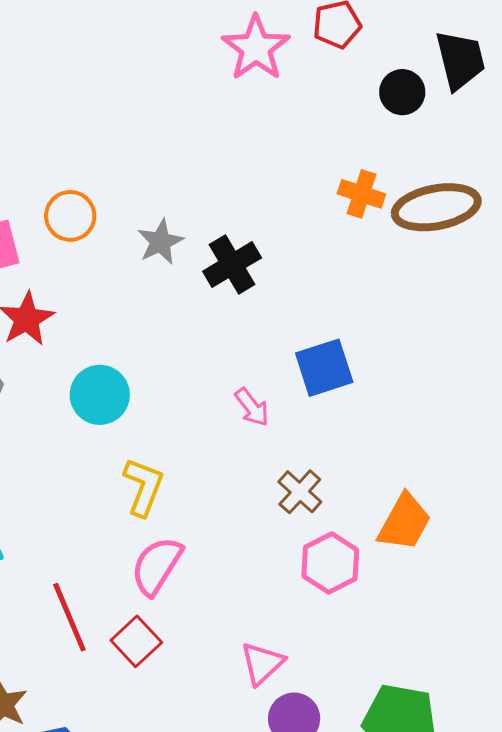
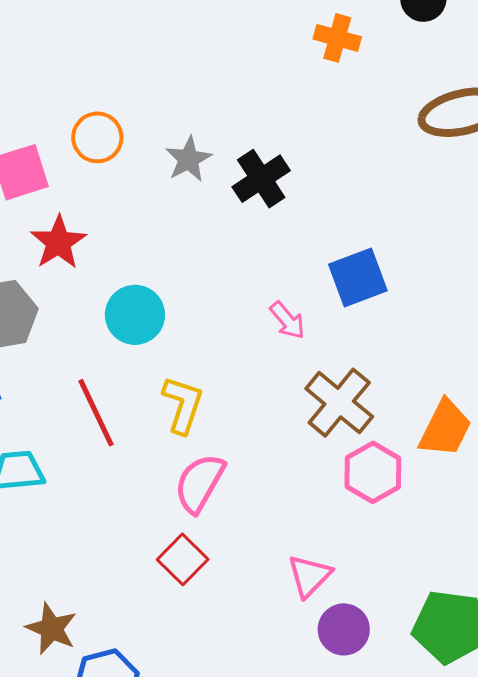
orange cross: (361, 194) -> (337, 38), moved
brown cross: (300, 492) -> (339, 403), size x1.5
red line: (69, 617) -> (96, 413), moved

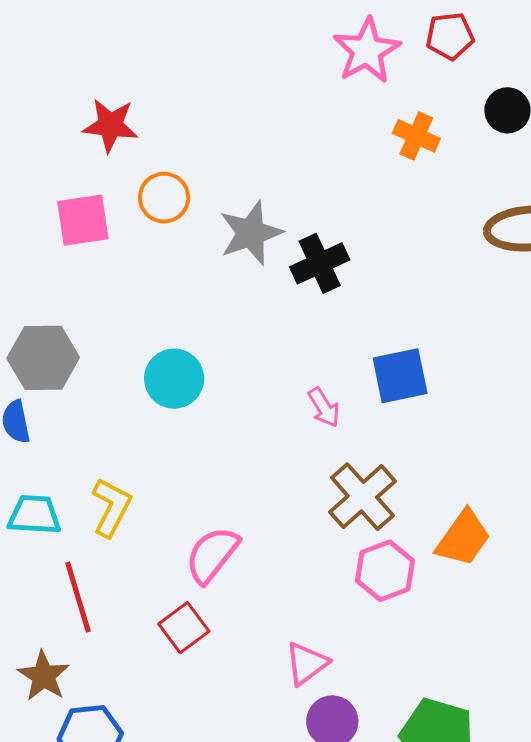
gray star: (189, 159) -> (251, 233), size x1.4
red star: (58, 242) -> (110, 125), moved, turned 30
yellow L-shape: (183, 405) -> (111, 507), moved
red line: (96, 413) -> (78, 597), moved

